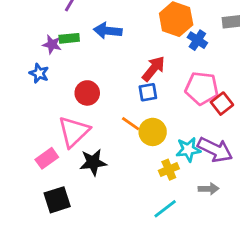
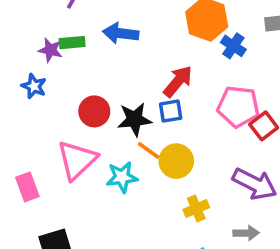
cyan star: (188, 150) -> (122, 177), moved
pink rectangle: (47, 158) -> (27, 187), moved, turned -75
black star: (93, 162) -> (135, 119), moved

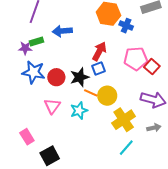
blue star: (34, 86) -> (33, 72), moved, size x1.6
pink triangle: (77, 160) -> (52, 106), size x0.7
pink rectangle: (27, 187) -> (27, 137), moved
yellow cross: (196, 208) -> (124, 120), size x1.6

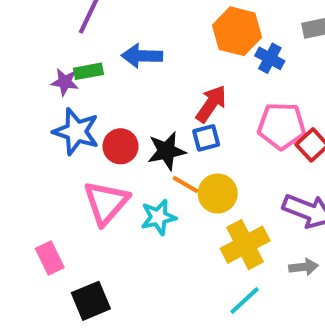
pink triangle: (52, 106) -> (106, 203), size x1.4

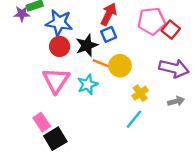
blue star: (76, 132) -> (59, 23), moved
yellow cross: (245, 245) -> (140, 93), size x0.6
pink rectangle: (50, 258) -> (42, 122), moved
cyan line: (245, 301) -> (134, 119), moved

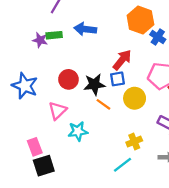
blue star: (59, 23) -> (25, 86), moved
yellow circle: (120, 66) -> (135, 98), moved
pink triangle: (56, 80) -> (57, 111), size x0.7
cyan star: (88, 84) -> (78, 131), moved

